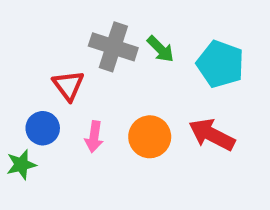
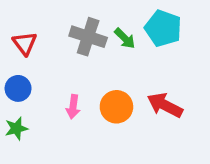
cyan pentagon: (220, 64) -> (163, 28), moved
red triangle: (68, 85) -> (25, 43), moved
blue circle: (43, 128) -> (18, 88), moved

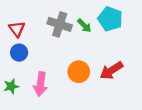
blue circle: (18, 88) -> (19, 53), moved
red arrow: (165, 105) -> (111, 71), turned -60
pink arrow: (73, 107) -> (40, 84), moved, size x1.5

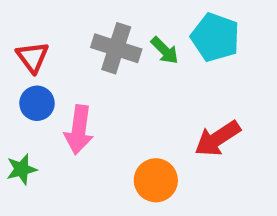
orange circle: (79, 72) -> (156, 180), moved
pink arrow: (40, 84) -> (79, 130), moved

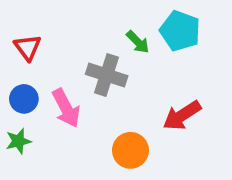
gray cross: (116, 48) -> (107, 75), moved
blue circle: (37, 103) -> (24, 99), moved
pink arrow: (79, 130) -> (66, 108), turned -36

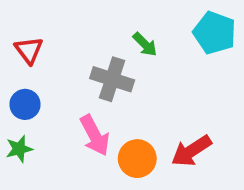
cyan pentagon: (180, 31) -> (215, 33), moved
pink arrow: (66, 108) -> (95, 135), moved
red arrow: (182, 115) -> (191, 151), moved

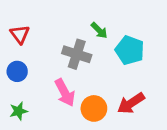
cyan pentagon: (215, 33) -> (130, 50), moved
green star: (19, 149) -> (18, 111), moved

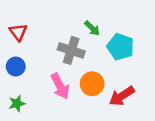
orange circle: (94, 108) -> (92, 84), moved

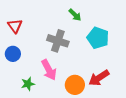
green arrow: (92, 28) -> (75, 15), moved
orange circle: (92, 84) -> (75, 85), moved
green star: (17, 103) -> (28, 84), moved

